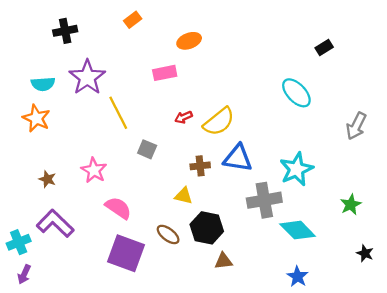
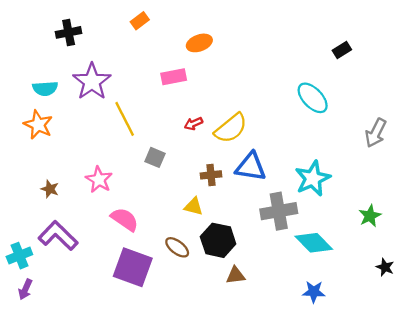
blue star: (298, 277) -> (314, 292), turned -30

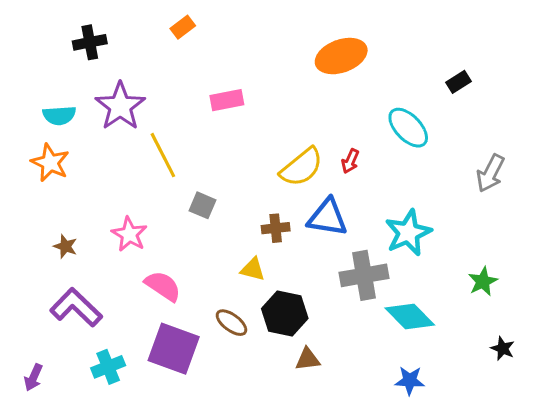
orange ellipse: (199, 43) -> (341, 56), moved, size x1.5
black rectangle: (342, 50) -> (458, 82), moved
red arrow: (193, 124) -> (350, 161), moved, turned -42
cyan cross: (19, 256) -> (108, 367), moved

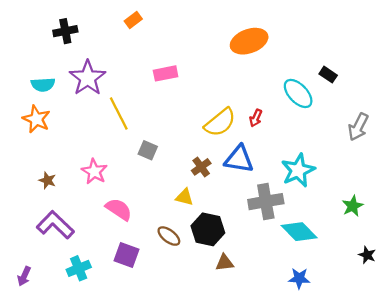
black rectangle: (458, 82) -> (328, 75), moved, turned 66
brown cross: (276, 228) -> (201, 167), turned -30
purple square: (174, 349) -> (127, 255), size x0.7

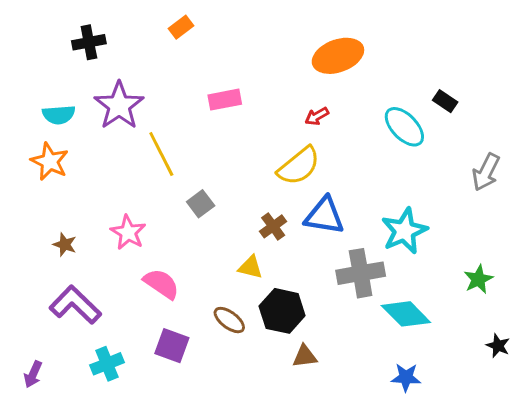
red arrow: (256, 118) -> (317, 116), moved, turned 36
gray square: (148, 150) -> (201, 204), turned 30

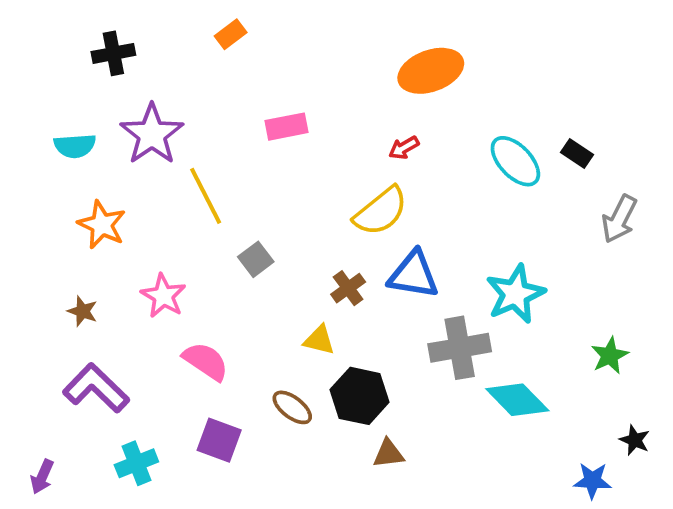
black rectangle: (445, 101) -> (577, 154), moved
orange star: (50, 162) -> (102, 225), moved
blue star: (406, 377) -> (592, 481), moved

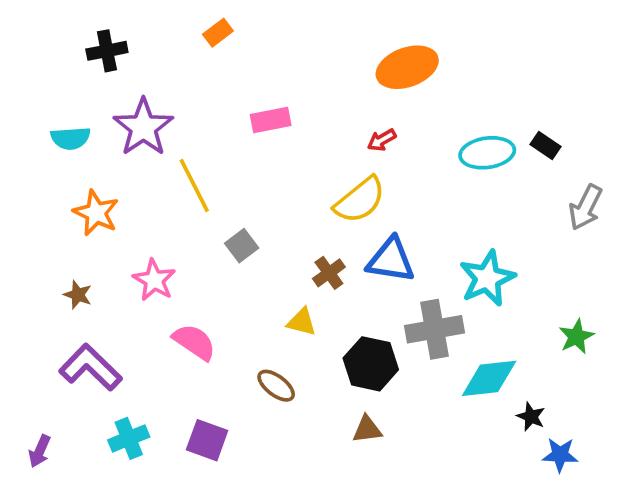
cyan ellipse: (515, 161) -> (487, 153), turned -54
black hexagon: (360, 396) -> (371, 364), moved
cyan diamond: (517, 400) -> (489, 378), turned -52
purple square: (219, 440) -> (207, 440), moved
black star: (635, 440) -> (531, 417), moved

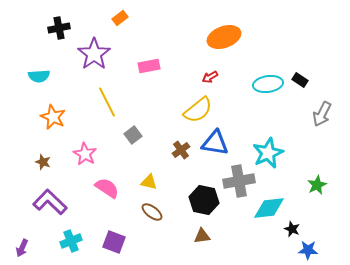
purple star: (143, 127) -> (94, 54), moved
yellow triangle: (302, 322) -> (149, 182), moved

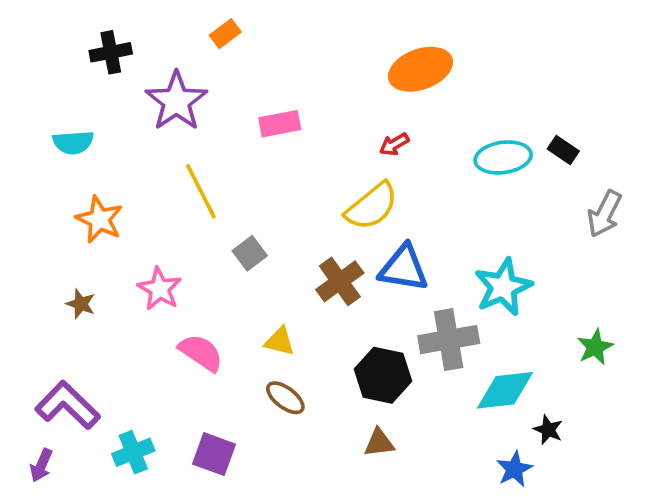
brown cross: (181, 150) -> (340, 281), size x1.4
purple L-shape: (50, 202) -> (68, 405), moved
blue star: (308, 250) -> (514, 469), moved, turned -30

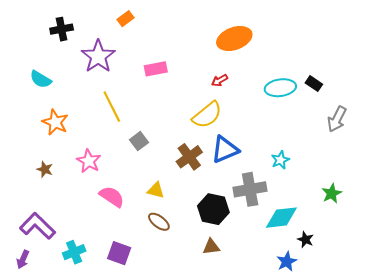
cyan semicircle: (73, 142) -> (41, 79), turned 35
blue triangle: (404, 268) -> (225, 149), turned -32
cyan star: (503, 287) -> (280, 160), size x0.6

